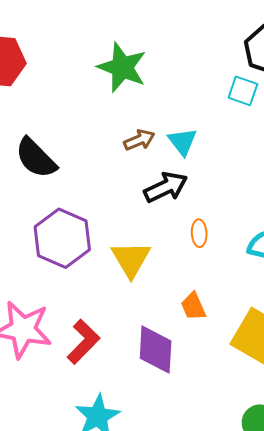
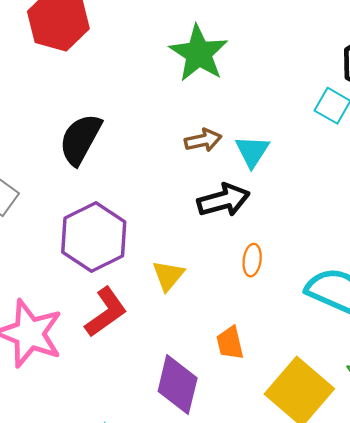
black semicircle: (36, 158) -> (80, 139), turned 63
yellow triangle: (131, 259) -> (168, 276), size x0.7
red L-shape: (83, 342) -> (106, 312), moved

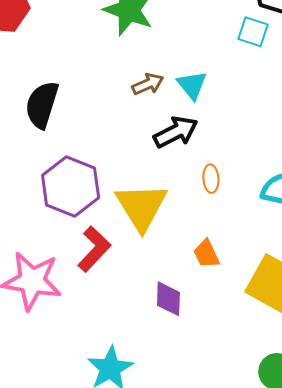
yellow triangle: (168, 276) -> (141, 207), size x1.8
purple diamond: (178, 385) -> (168, 299), size x0.7

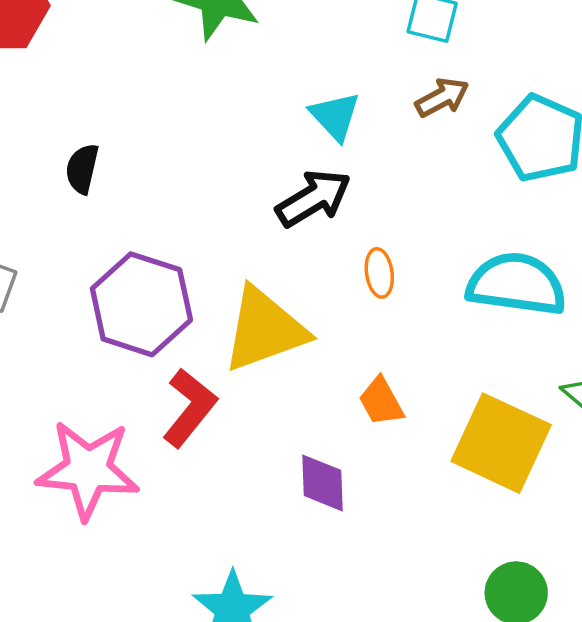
brown arrow: (148, 84) -> (442, 97), moved
black semicircle: (42, 105) -> (82, 169), size x0.6
yellow triangle: (141, 207) -> (265, 330), turned 46

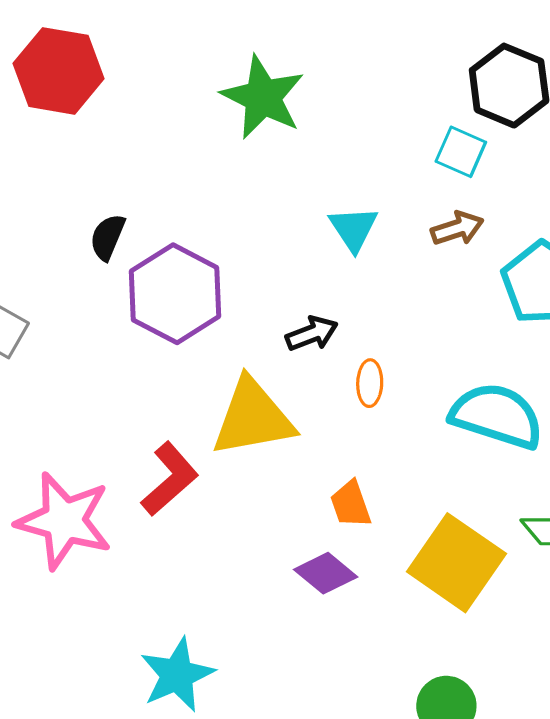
black arrow: (313, 198) -> (312, 334), moved, size x0.7
purple hexagon: (141, 304) -> (175, 294), moved
purple diamond: (322, 483) -> (326, 573), moved, turned -58

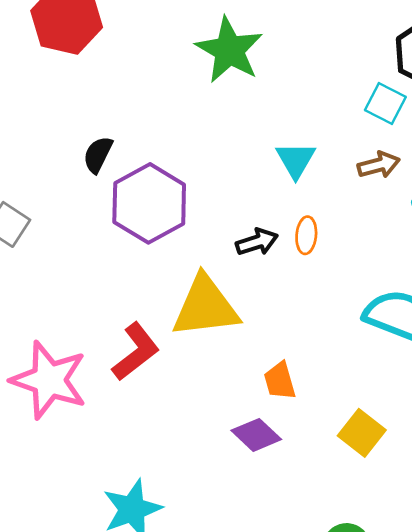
orange ellipse: (370, 383) -> (306, 235), moved
yellow square: (456, 563) -> (362, 433), size x0.6

